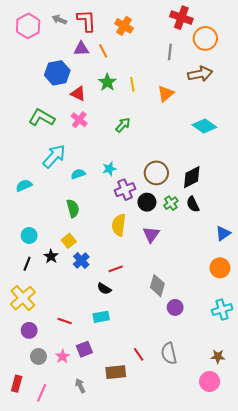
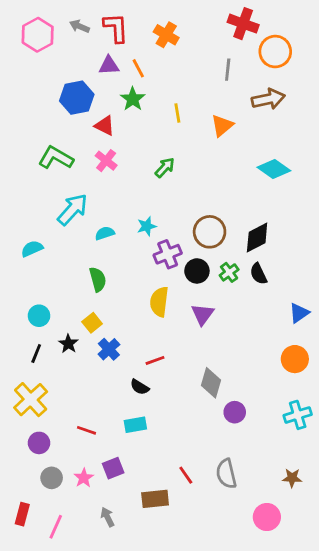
green star: (107, 82) -> (133, 99), moved
pink circle: (210, 381) -> (267, 517), moved

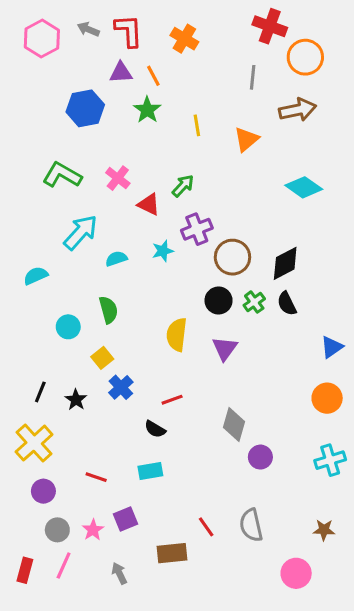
red triangle: (105, 126) -> (149, 204), moved
purple cross: (168, 254) -> (197, 229), moved
cyan circle: (39, 316) -> (68, 327), moved
black star: (68, 344) -> (76, 400), moved
pink line: (56, 527) -> (64, 566), moved

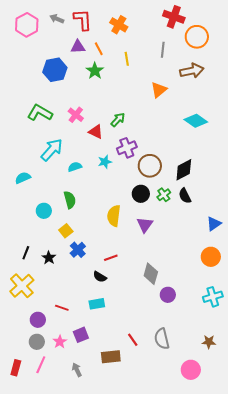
yellow line: (197, 125) -> (127, 59), moved
purple circle: (43, 491) -> (38, 320), moved

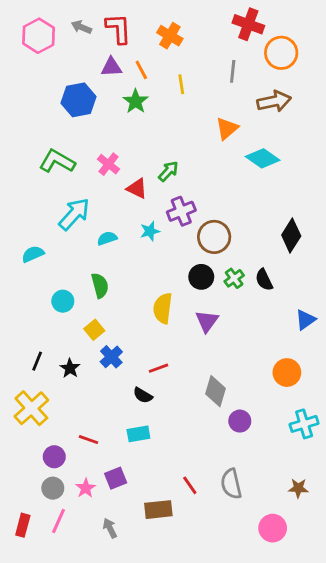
cyan diamond: (196, 121) -> (263, 158), moved
black diamond: (184, 170) -> (291, 235), moved, turned -30
orange circle: (211, 257) -> (287, 373), moved

